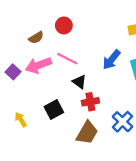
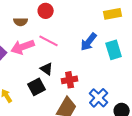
brown semicircle: (36, 38) -> (21, 22), turned 32
black triangle: (79, 82) -> (47, 69), moved

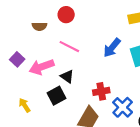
pink arrow: (23, 47) -> (42, 67), moved
red cross: (70, 80) -> (101, 91), moved

